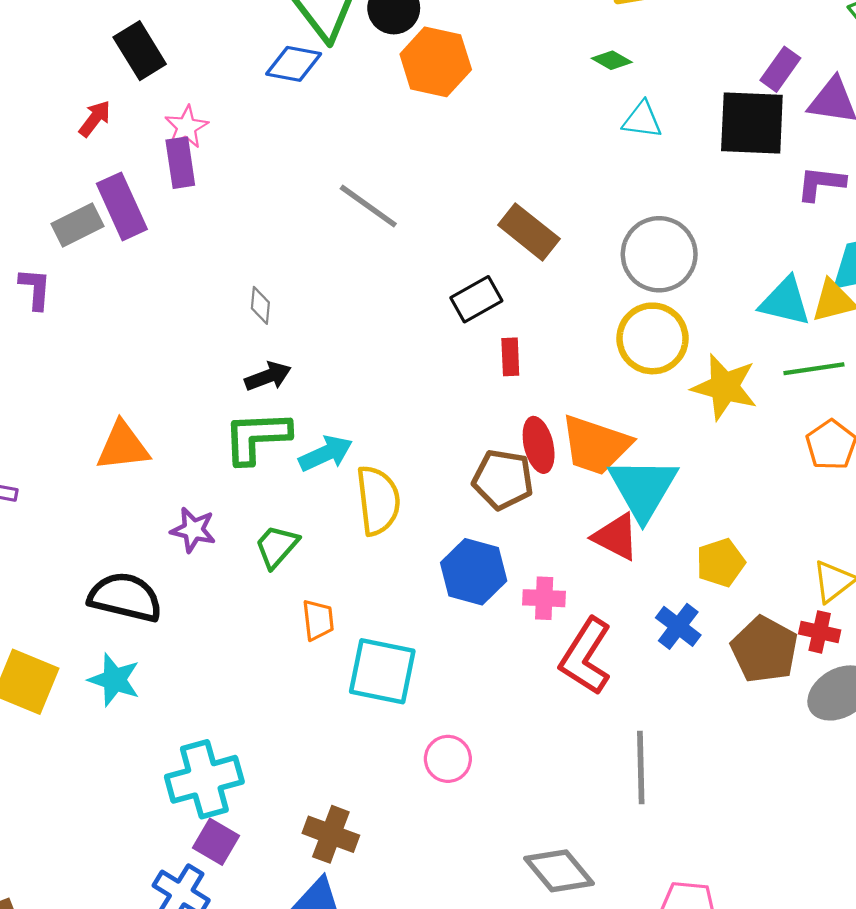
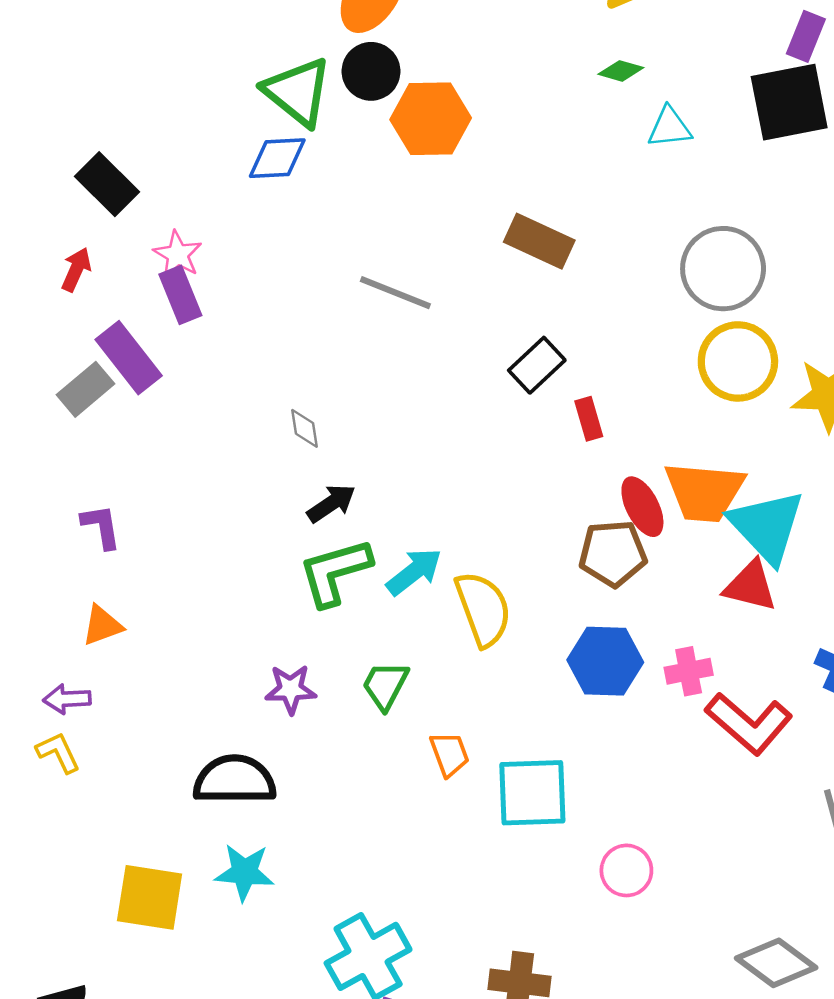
brown rectangle: (529, 232) -> (539, 241), moved
purple L-shape: (35, 289) -> (101, 527), moved
orange triangle: (123, 446) -> (102, 625), moved, size x0.7
red L-shape: (586, 656) -> (749, 723), turned -68

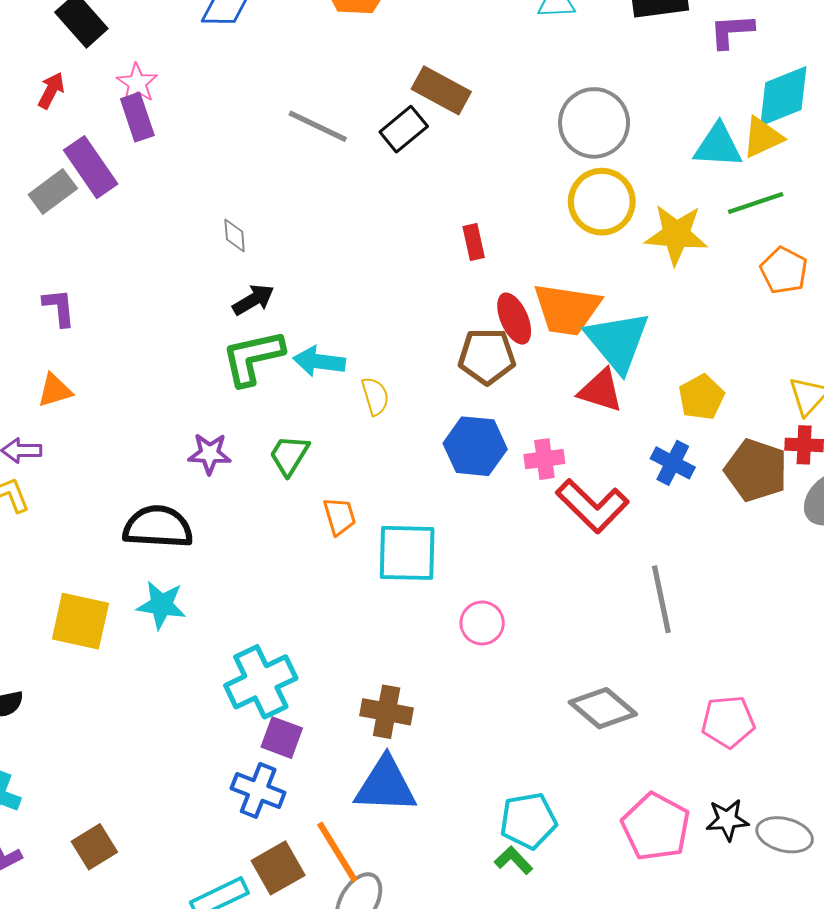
black rectangle: (537, 365) -> (404, 129), moved
cyan arrow: (414, 572) -> (319, 361), turned -138
yellow semicircle: (483, 609) -> (375, 396), size x0.6

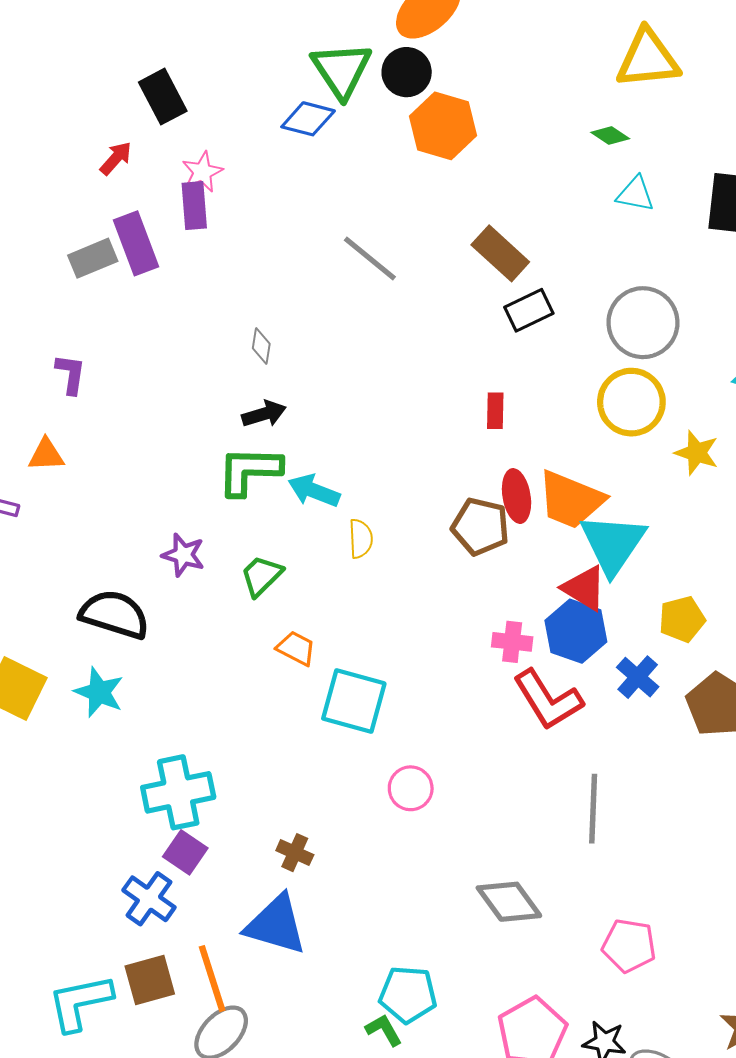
black rectangle: (404, 129) -> (529, 310), moved
yellow star: (676, 235) -> (697, 453), size x0.7
blue hexagon: (475, 446) -> (576, 631), moved
orange trapezoid: (340, 516) -> (296, 648), turned -60
brown cross: (387, 712) -> (295, 853), size x0.7

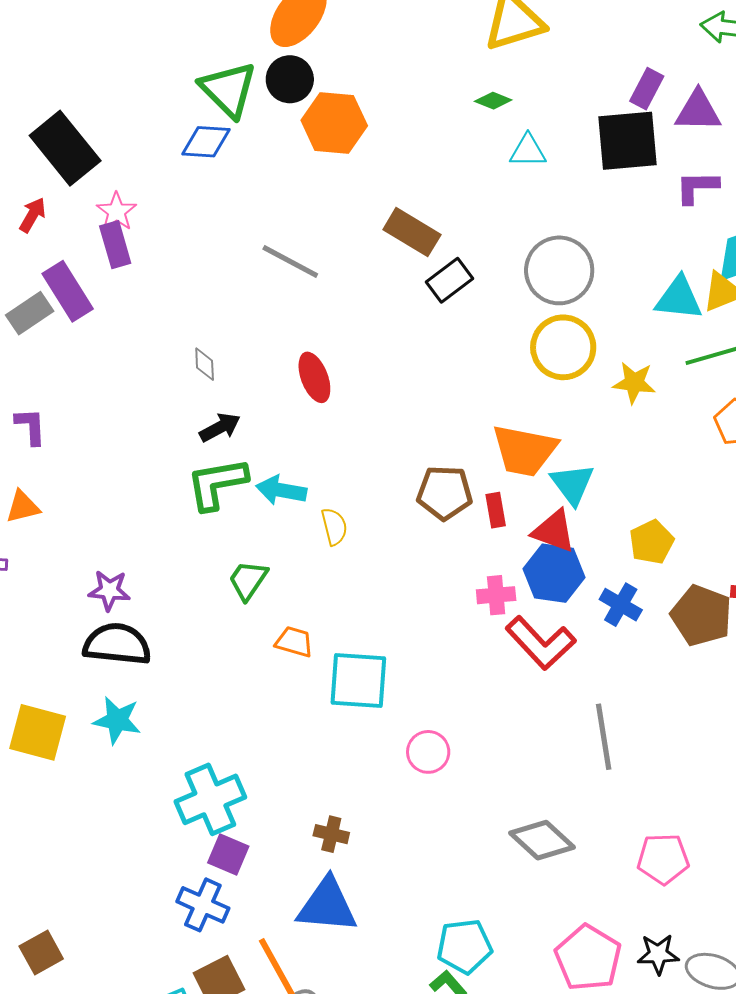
black rectangle: (163, 97) -> (65, 148), size x1.4
red rectangle: (495, 411) -> (496, 510), moved
red ellipse: (517, 496) -> (314, 377), moved
cyan triangle: (613, 544) -> (572, 484), size x0.7
purple star: (183, 555) -> (109, 590), moved

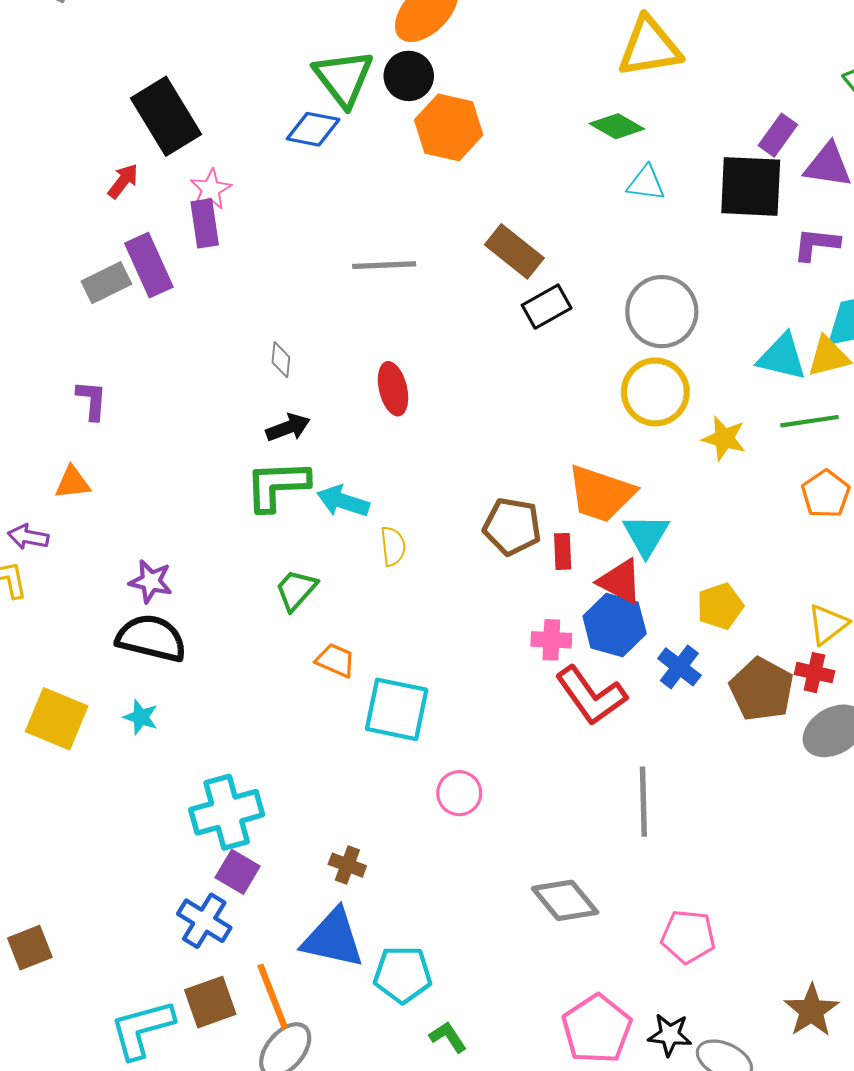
green diamond: (493, 101) -> (617, 126), size x1.4
gray line: (290, 261) -> (384, 265), turned -38
cyan star: (117, 720) -> (141, 717), size x0.7
cyan pentagon: (464, 946) -> (403, 974), moved

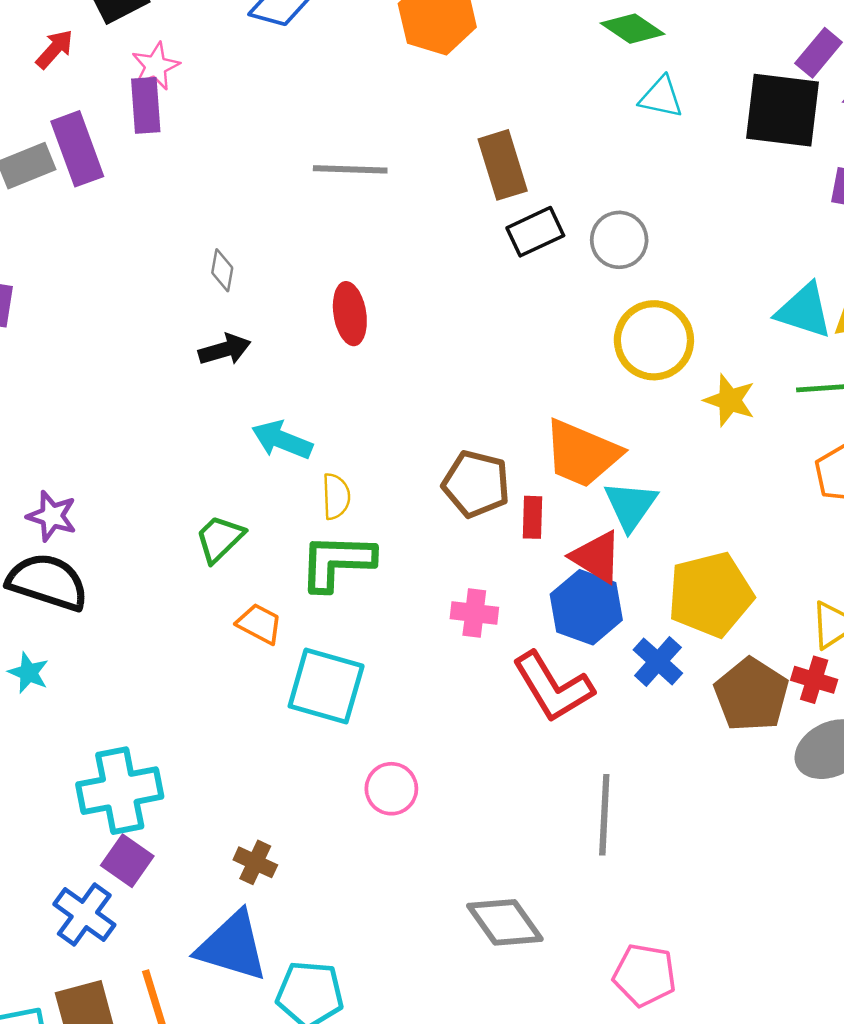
brown rectangle: (514, 251) -> (503, 165), turned 30
gray circle: (662, 312) -> (619, 240), moved, size x0.7
green L-shape: (277, 485) -> (337, 562), moved
yellow pentagon: (720, 606) -> (710, 595), size x1.6
pink cross: (551, 640) -> (474, 613), moved

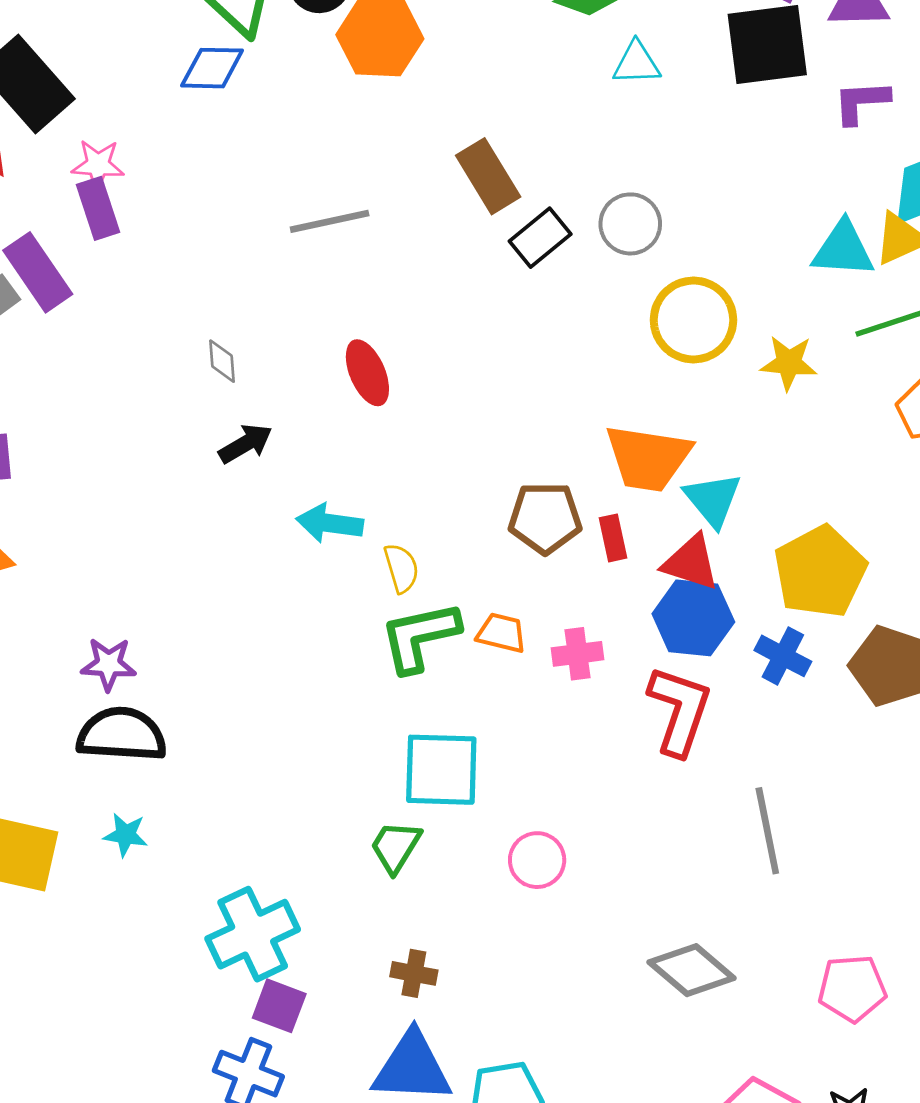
pink star: (156, 66) -> (98, 165), turned -30
green trapezoid: (220, 539) -> (395, 847), moved
orange trapezoid: (259, 624) -> (501, 633), moved
red L-shape: (553, 687) -> (679, 711), turned -116

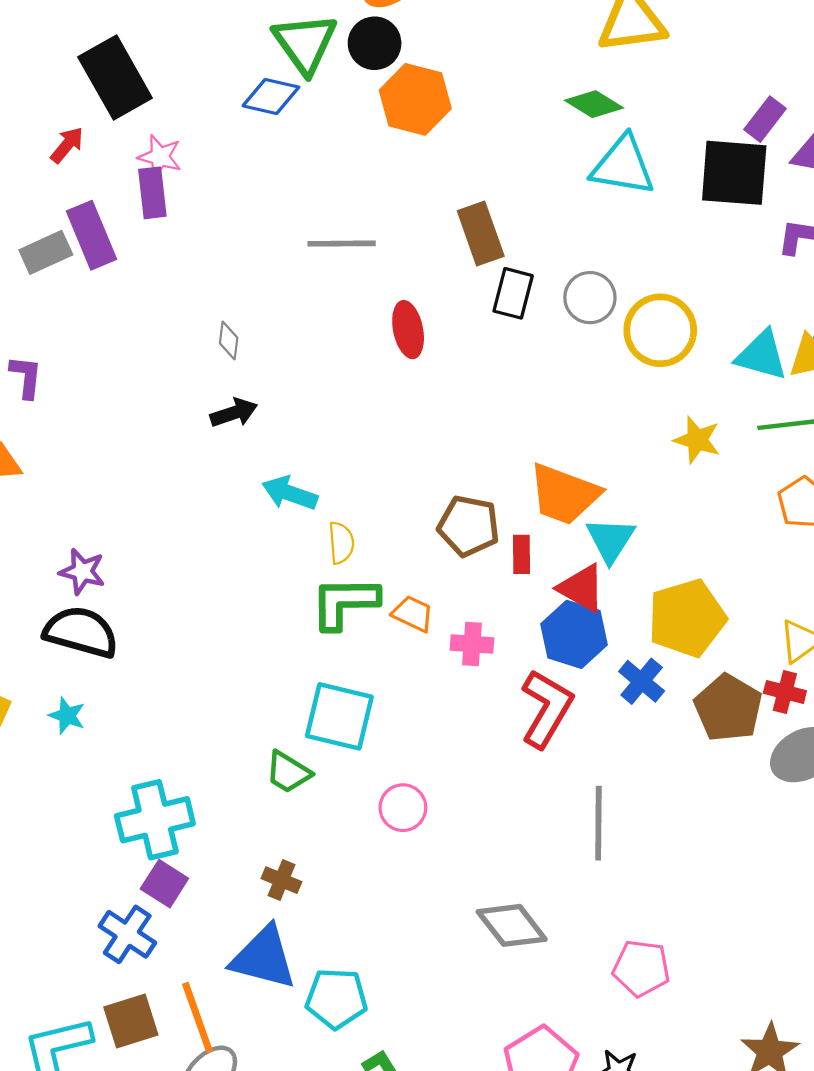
cyan triangle: (637, 63) -> (623, 166), size x1.6
black rectangle: (540, 238) -> (513, 293), turned -48
yellow circle: (693, 320) -> (660, 330), moved
red ellipse: (367, 373) -> (408, 330), moved
green trapezoid: (395, 847) -> (288, 772), turned -102

